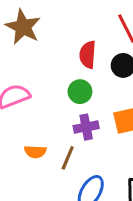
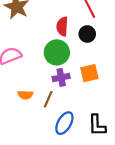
green circle: (80, 92) -> (57, 52), size x1.5

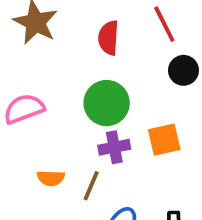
red semicircle: (62, 26) -> (109, 38), moved
black circle: (87, 34) -> (183, 70), moved

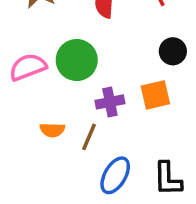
black circle: (183, 70) -> (173, 51), moved
green circle: (107, 103) -> (77, 60), moved

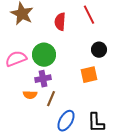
purple cross: (110, 102) -> (43, 79), moved

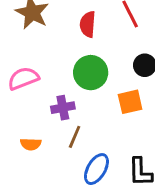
green circle: (44, 55) -> (91, 73), moved
orange semicircle: (30, 95) -> (31, 144), moved

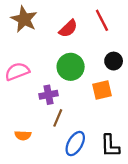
red semicircle: (88, 24) -> (68, 28), turned -138
orange semicircle: (31, 144) -> (23, 135), moved

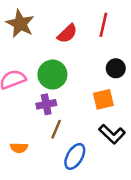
red line: (102, 20) -> (103, 25), turned 40
green circle: (71, 67) -> (52, 75), moved
black L-shape: (110, 146) -> (112, 134), moved, turned -45

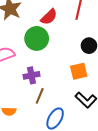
green circle: (52, 75) -> (37, 38), moved

